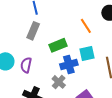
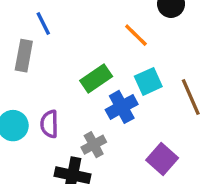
gray rectangle: (33, 31) -> (24, 56), moved
gray cross: (59, 82) -> (94, 145), moved, turned 32

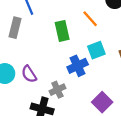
green rectangle: (96, 79) -> (62, 31), moved, turned -72
purple semicircle: (49, 124) -> (29, 74), turned -36

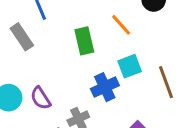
gray rectangle: (15, 28) -> (22, 37), turned -48

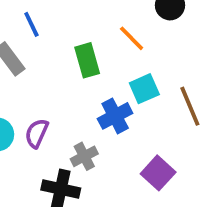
purple semicircle: (41, 98) -> (37, 133), turned 60

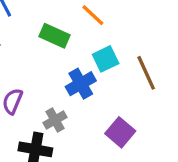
green rectangle: (87, 60) -> (54, 36), turned -48

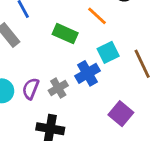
gray cross: (55, 120) -> (58, 88), moved

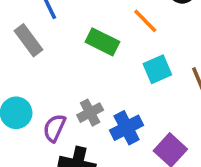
blue cross: (88, 73) -> (127, 128), moved
purple semicircle: (31, 89) -> (54, 128), moved

